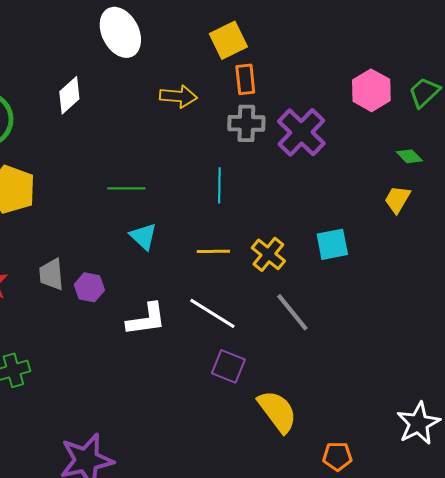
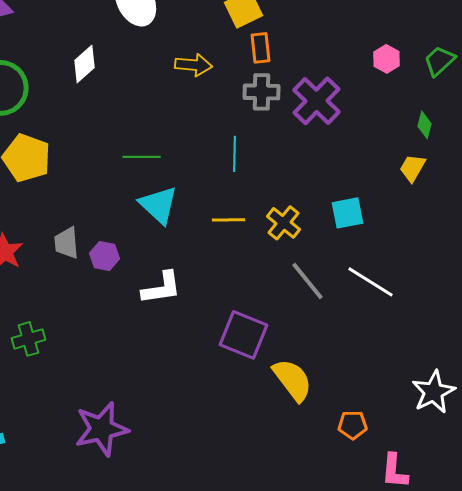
pink hexagon: (371, 90) -> (386, 59), size x0.7
green diamond: (409, 156) -> (424, 125), turned 60
cyan triangle: (143, 236) -> (158, 205), size x1.4
white line: (212, 313) -> (370, 282), moved
purple square: (228, 366) -> (244, 335), size x1.4

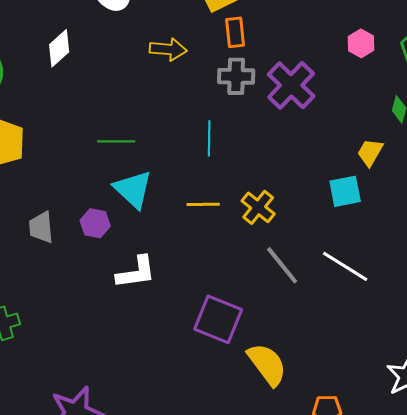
yellow trapezoid: (412, 168) -> (370, 152), moved
cyan square: (348, 213) -> (345, 191), moved
purple hexagon: (104, 256) -> (95, 223), moved

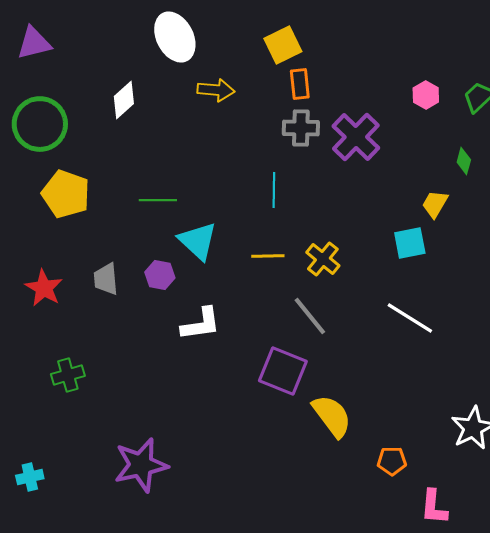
yellow arrow: (168, 49) -> (216, 90), moved
green line: (116, 141) -> (158, 200), moved
gray line: (282, 265) -> (310, 316), moved

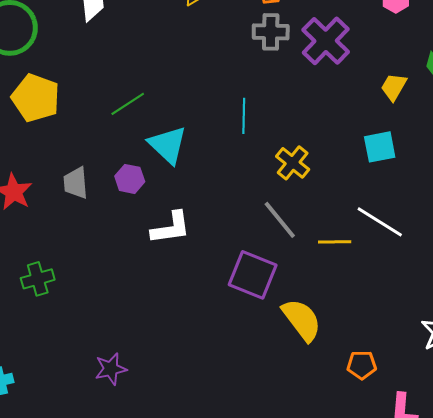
cyan line: (274, 190) -> (244, 116), moved
green line: (158, 200) -> (128, 104), turned -33
yellow trapezoid: (435, 204) -> (394, 87), moved
yellow line: (268, 256) -> (335, 242), moved
purple star: (141, 465) -> (111, 369), size x0.6

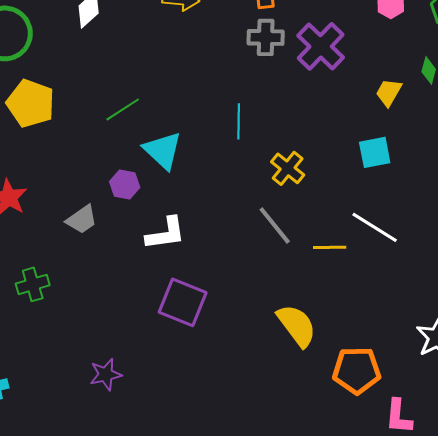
gray trapezoid: (76, 183) -> (82, 219), moved, turned -120
purple square: (253, 275) -> (183, 302), moved
orange pentagon: (362, 365) -> (357, 370), size x1.6

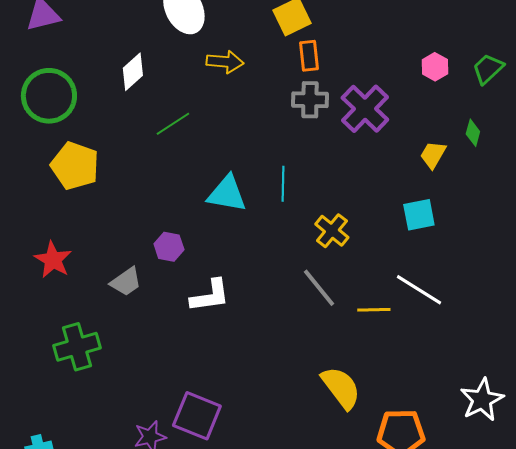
green line: (123, 109) -> (173, 124), moved
cyan triangle: (163, 150) -> (227, 194), moved, turned -33
green cross: (33, 284) -> (77, 347), size x1.4
purple square: (183, 302) -> (197, 416), moved

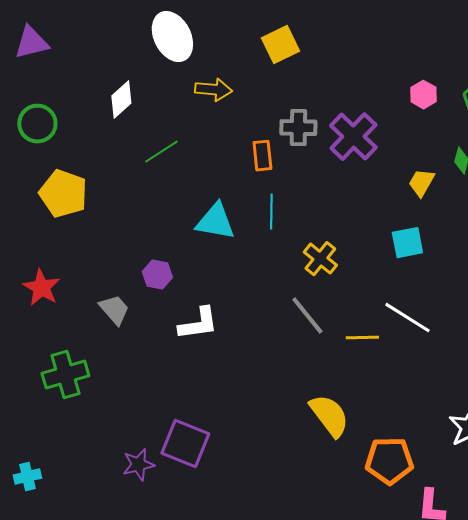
orange rectangle: (309, 56) -> (262, 156), moved
green circle: (49, 96) -> (37, 124), size x0.7
gray trapezoid: (126, 282) -> (114, 310), turned -96

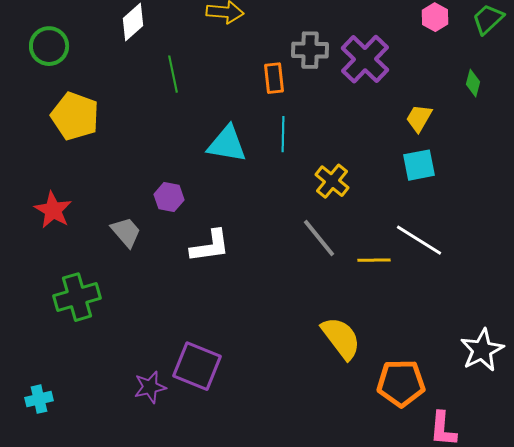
green line: (161, 152) -> (173, 74), turned -69
yellow trapezoid: (421, 183) -> (419, 118), moved

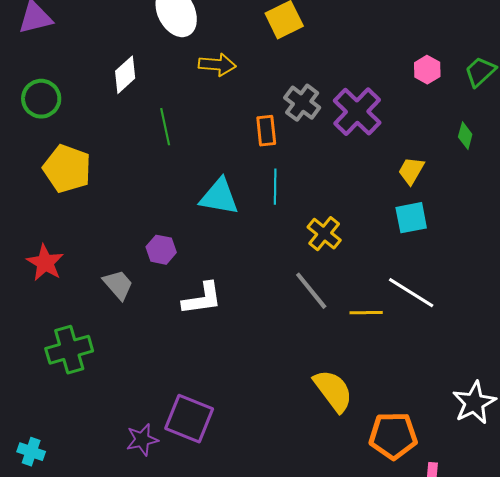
gray cross: (310, 50) -> (302, 103), turned 36
cyan cross: (39, 399) -> (31, 452), turned 32

